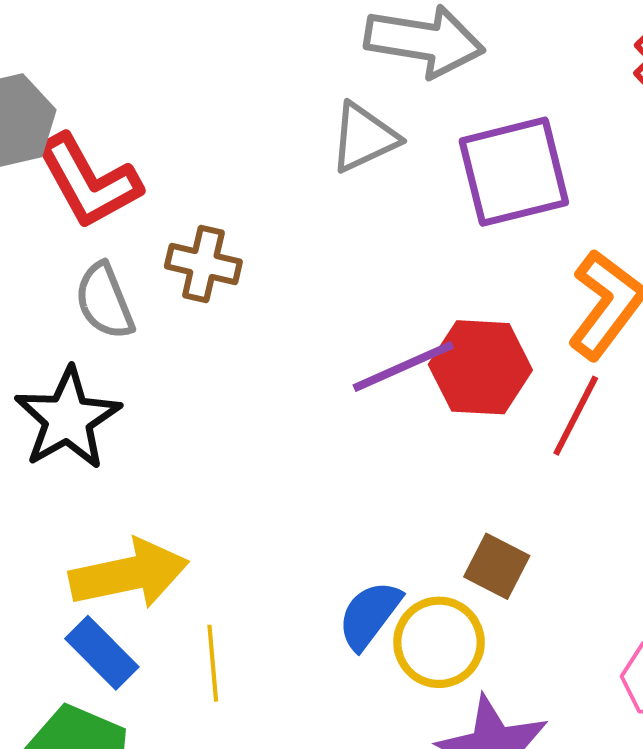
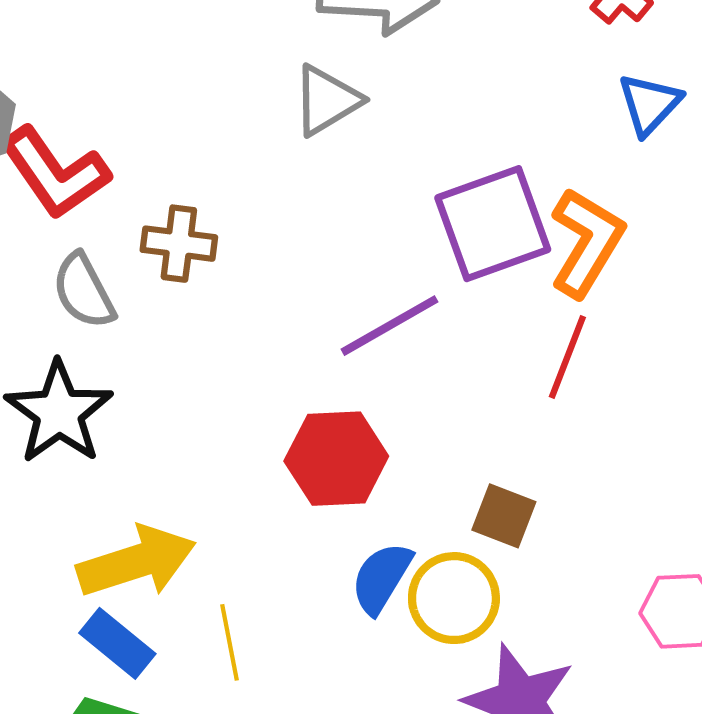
purple square: (514, 172) -> (493, 224), moved
red hexagon: (480, 367) -> (336, 459), moved

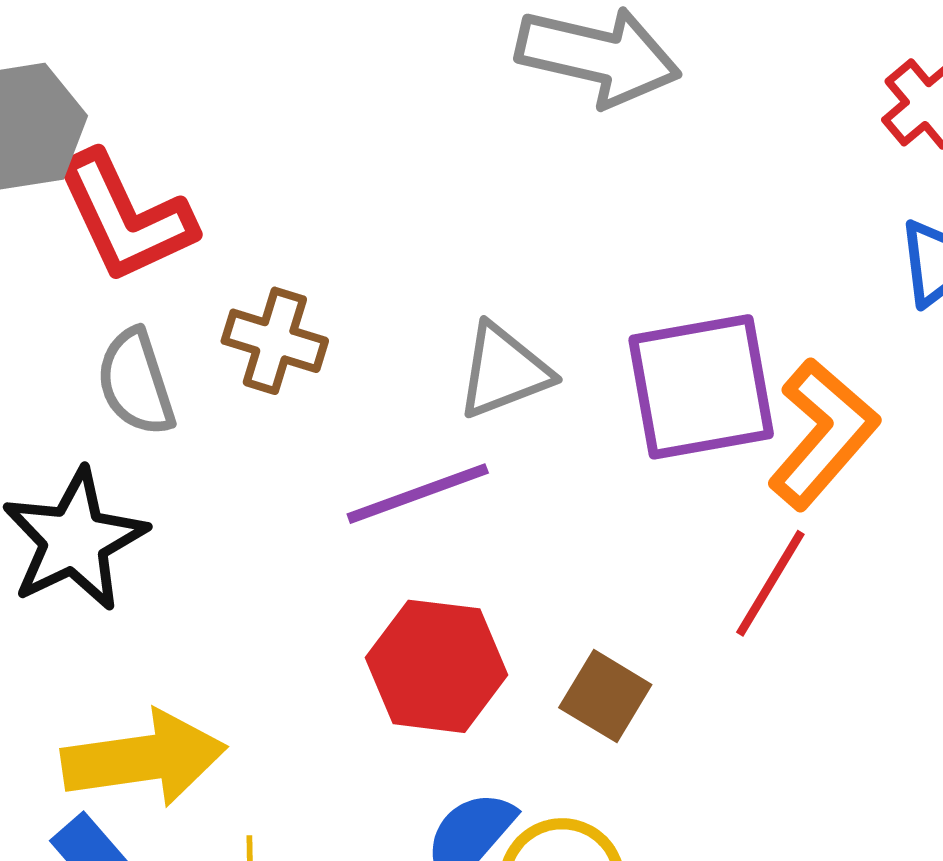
gray triangle: (327, 100) -> (504, 371), moved
purple line: (390, 326) -> (418, 494), moved
brown square: (504, 516) -> (605, 696), moved

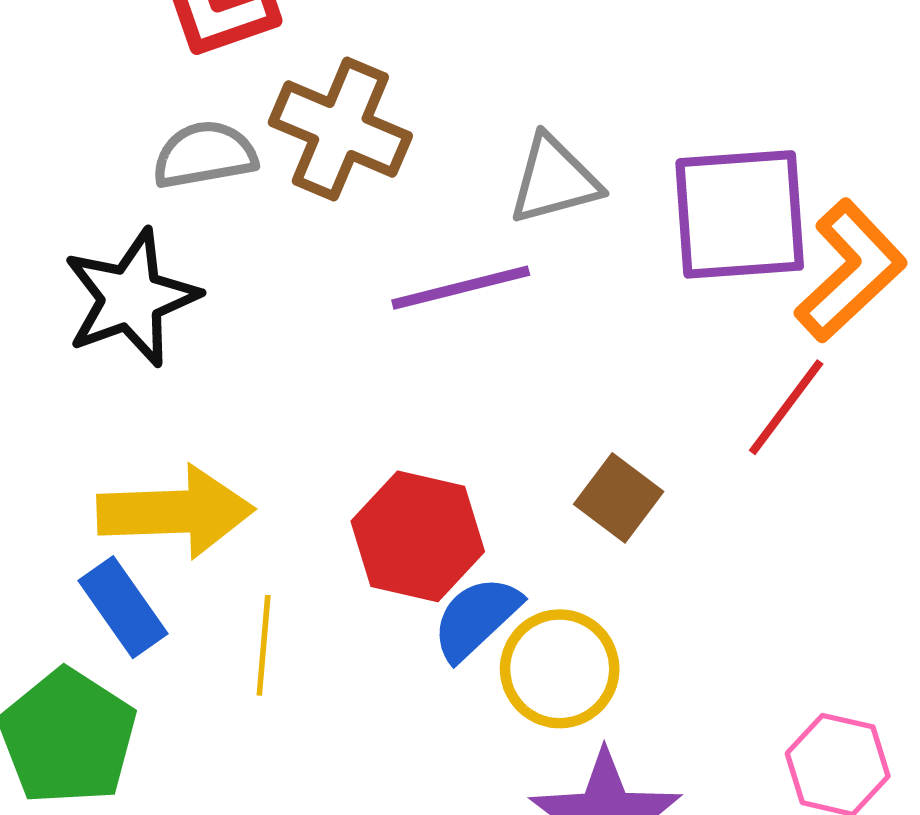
brown cross: (275, 341) -> (340, 129), size x1.4
gray semicircle: (136, 382) -> (205, 155), turned 92
red hexagon: (437, 666) -> (418, 536), moved

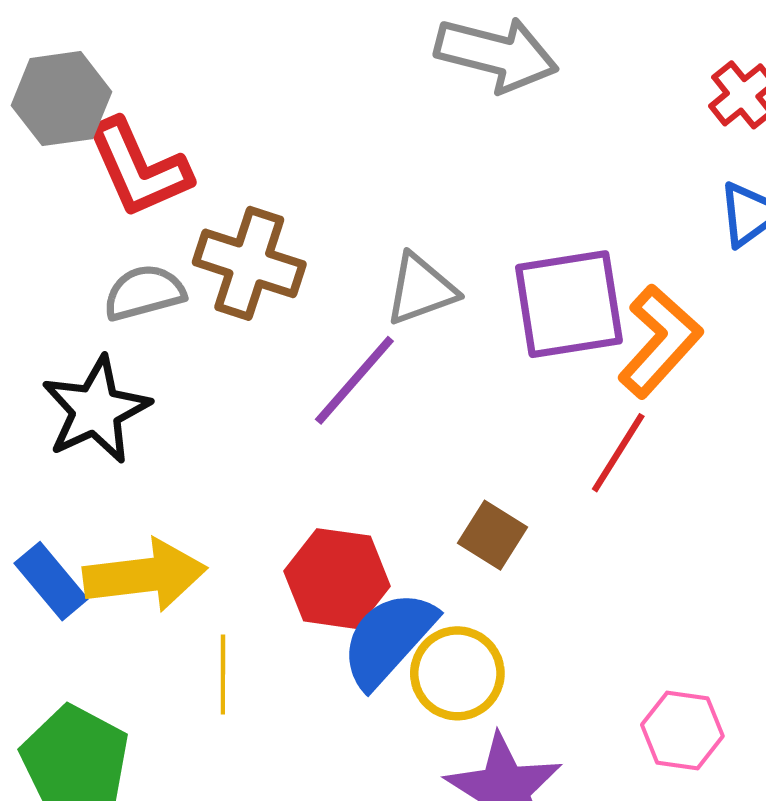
purple line: (461, 288) -> (354, 380), turned -30
blue rectangle: (123, 607) -> (51, 581), moved
blue semicircle: (476, 618) -> (388, 639), size x1.4

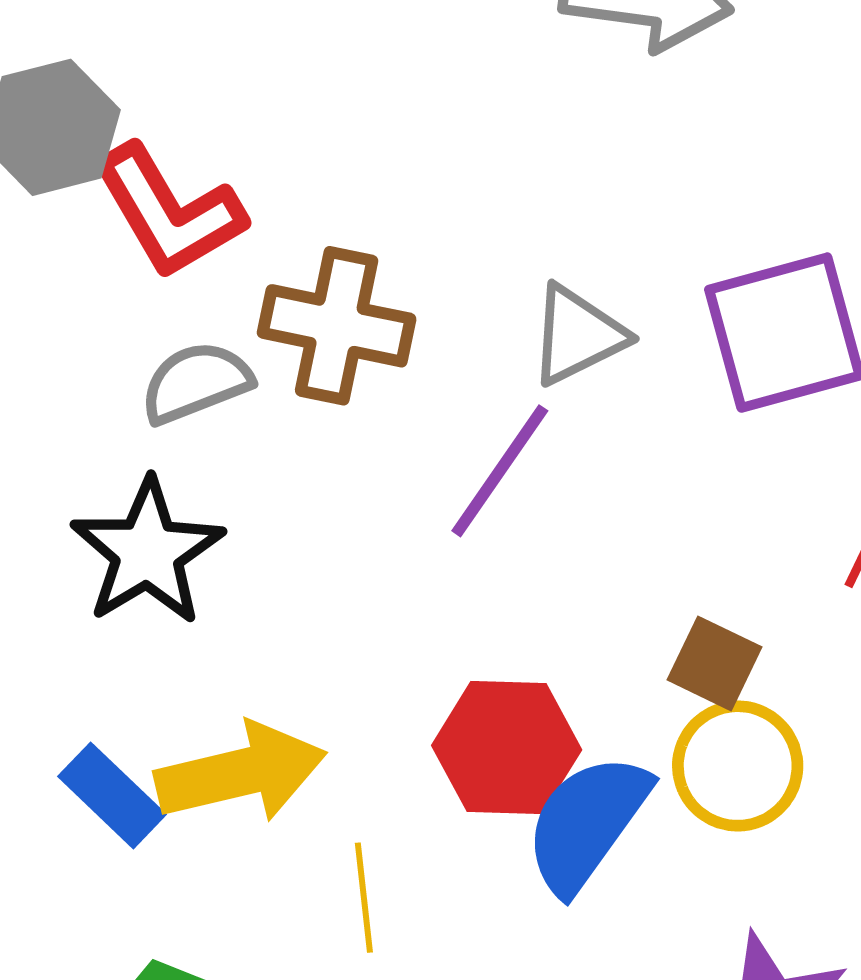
yellow circle: (457, 673) -> (738, 766), moved

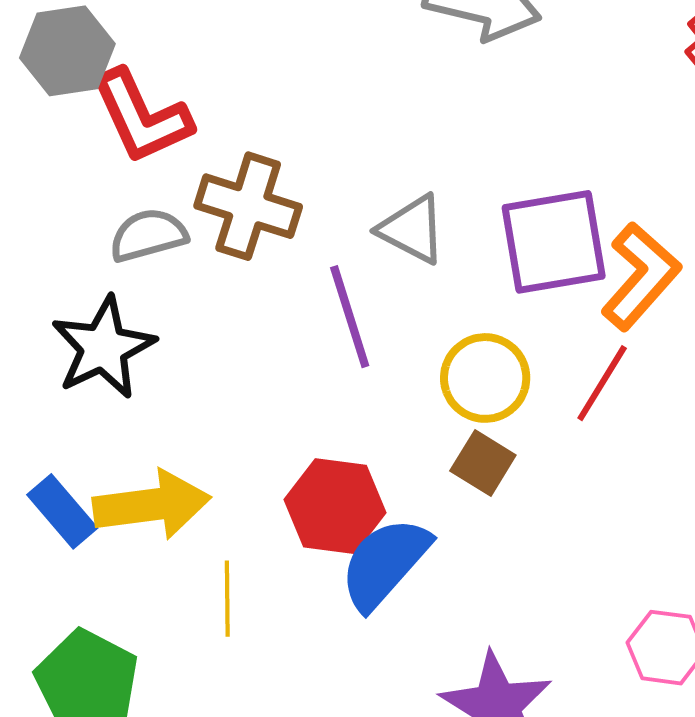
gray triangle: (577, 335) -> (412, 229), turned 48
purple line: (500, 471) -> (350, 317), turned -58
yellow circle: (738, 766) -> (485, 378), moved

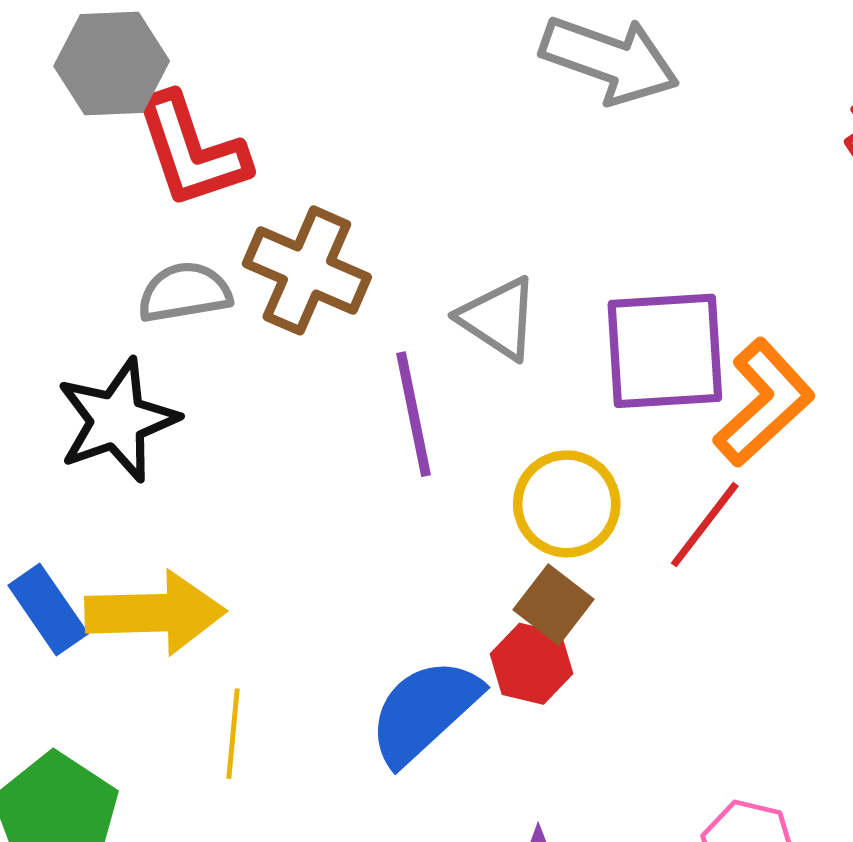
red hexagon: (335, 506) -> (531, 664), moved, size x0.7

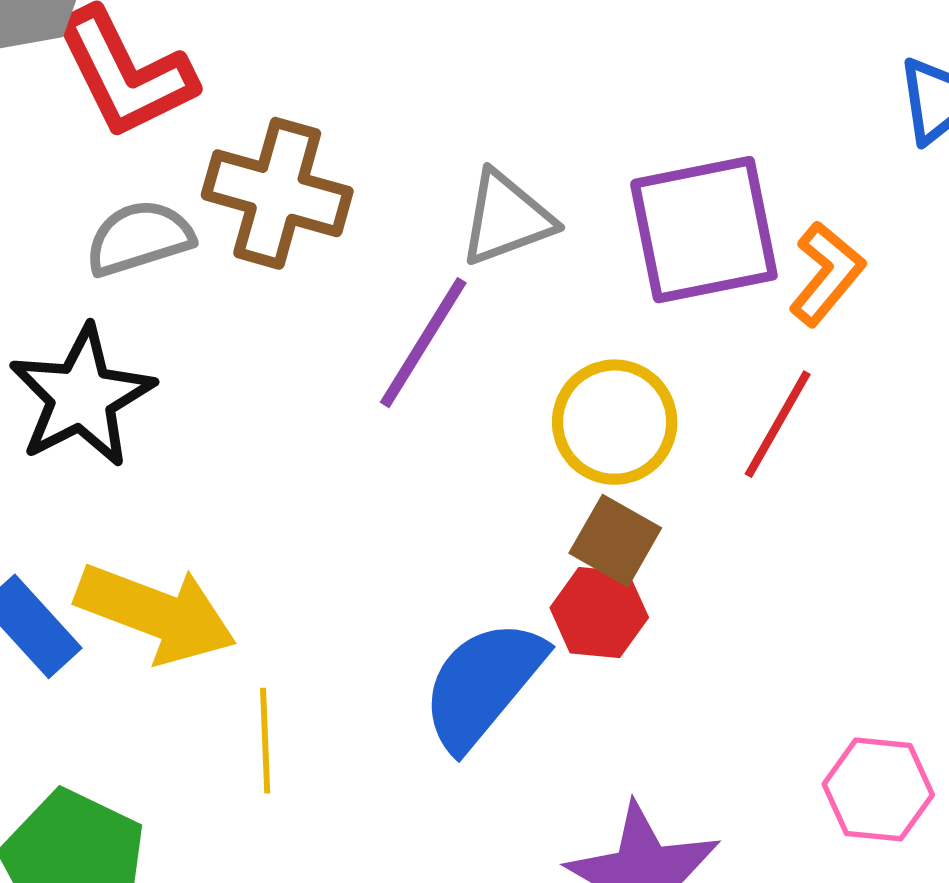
gray triangle: (499, 318) -> (506, 218), turned -46
orange L-shape: (764, 403) -> (827, 274), size x0.7
purple line: (414, 414) -> (423, 343), turned 51
yellow arrow: (155, 613) -> (156, 613), turned 30

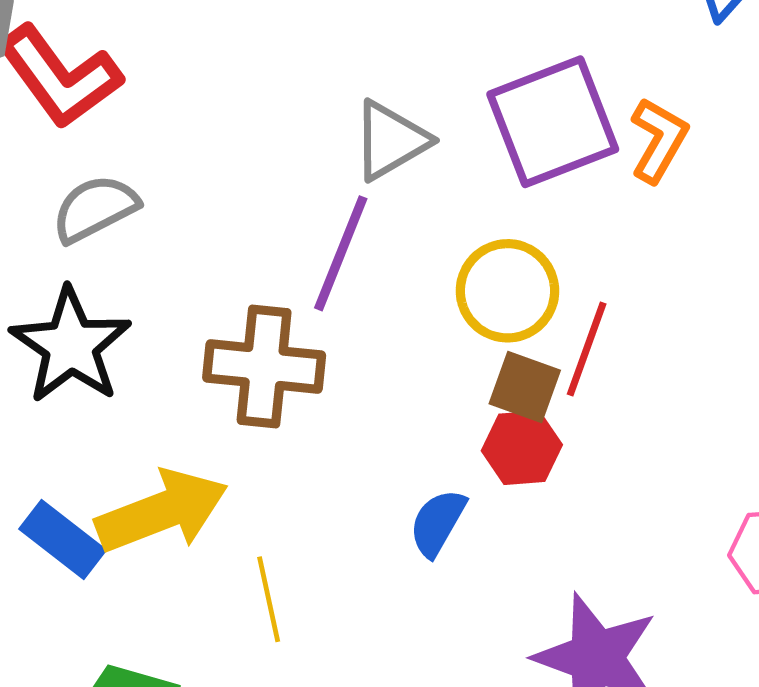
brown cross: (277, 193) -> (264, 367), moved
red line: (778, 424) -> (587, 349), moved
yellow arrow: (156, 613) -> (162, 511), turned -32
blue semicircle: (483, 684) -> (438, 523), size x0.6

